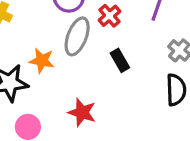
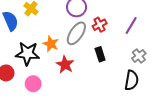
red star: (82, 112) -> (65, 65), moved

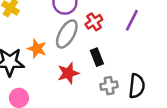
gray cross: (139, 56) -> (109, 86), moved, turned 32
red star: (65, 65) -> (68, 73), moved, turned 30

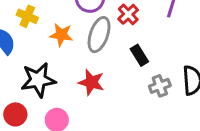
orange star: (37, 49) -> (61, 35), moved
red star: (68, 73) -> (91, 82), moved, turned -30

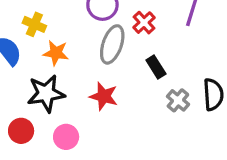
orange star: (61, 35) -> (56, 53), moved
gray cross: (160, 86) -> (178, 100), turned -30

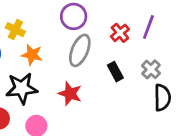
red cross: (144, 23) -> (120, 33), moved
gray cross: (178, 100) -> (151, 69), moved

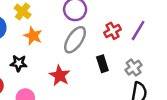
black star: (22, 88) -> (19, 63), size x0.6

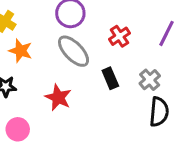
purple line: (138, 30) -> (166, 33), moved
gray ellipse: (75, 40) -> (74, 51), turned -72

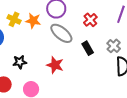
orange star: (21, 51) -> (33, 21), moved

